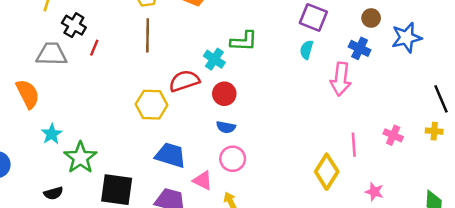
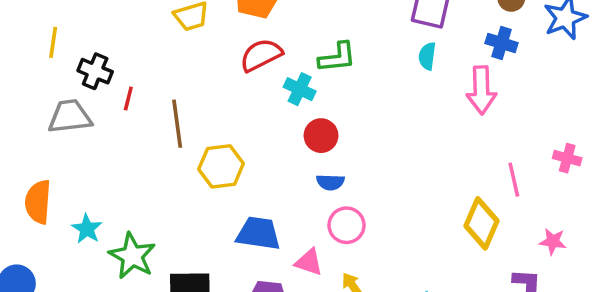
brown line: (148, 35) -> (177, 124), moved
red semicircle: (184, 81) -> (261, 55), moved
orange semicircle: (28, 94) -> (38, 202), moved, turned -140

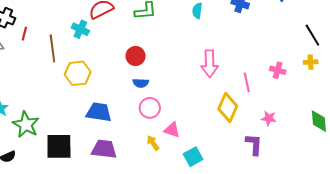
cyan cross: (300, 89) -> (80, 29), moved
pink arrow: (481, 90) -> (210, 64), moved
pink triangle: (309, 262) -> (172, 130), moved

